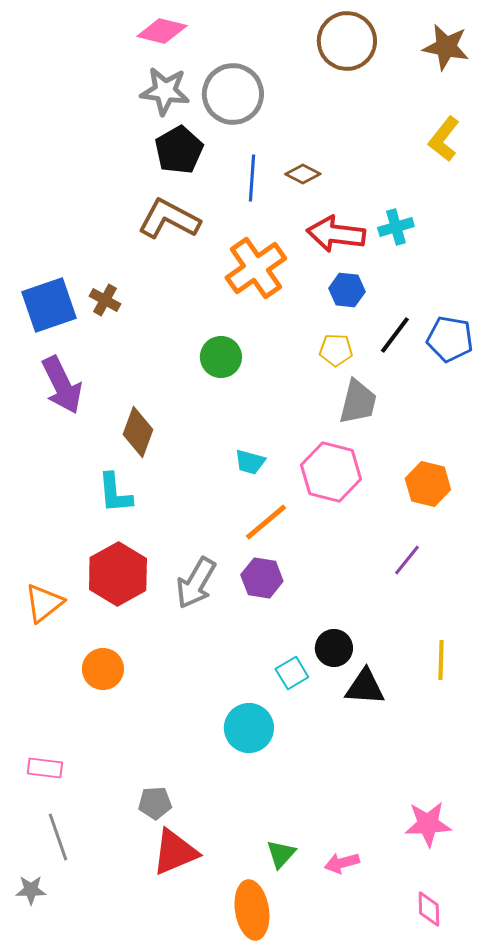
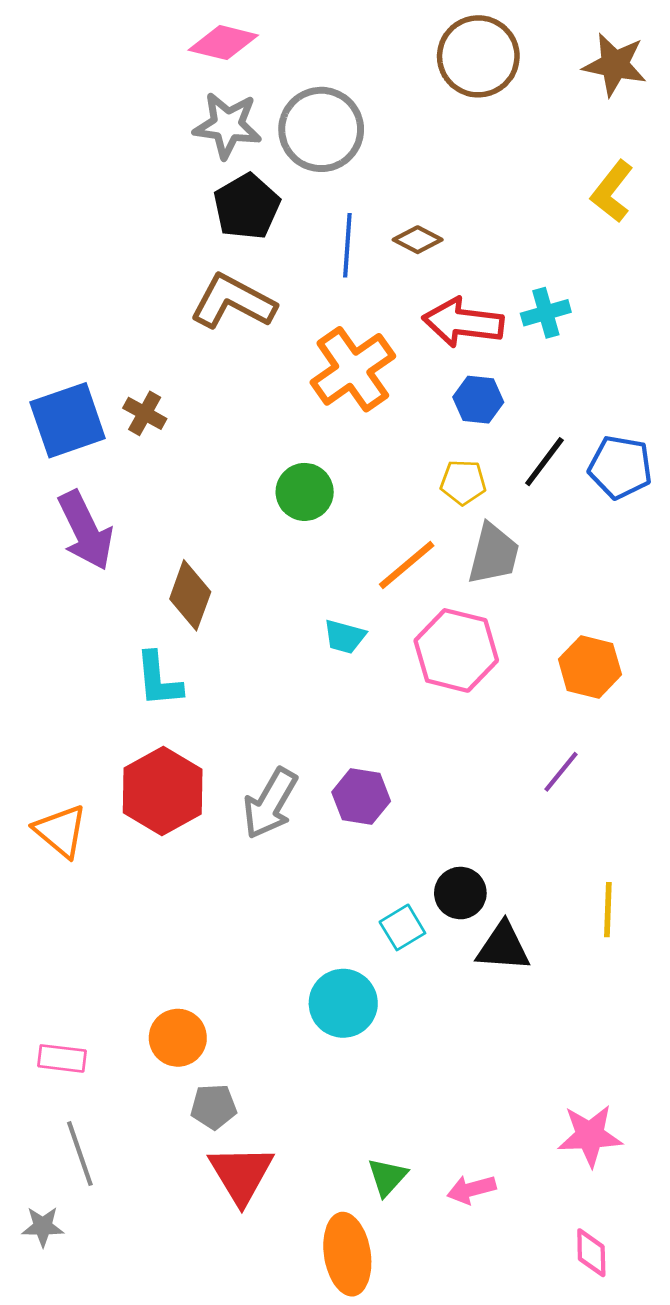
orange line: (266, 522) -> (407, 565), moved
orange triangle: (44, 603) -> (61, 831), turned -42
orange circle: (103, 669) -> (178, 1038), moved
red triangle: (175, 852) -> (241, 1174), turned -38

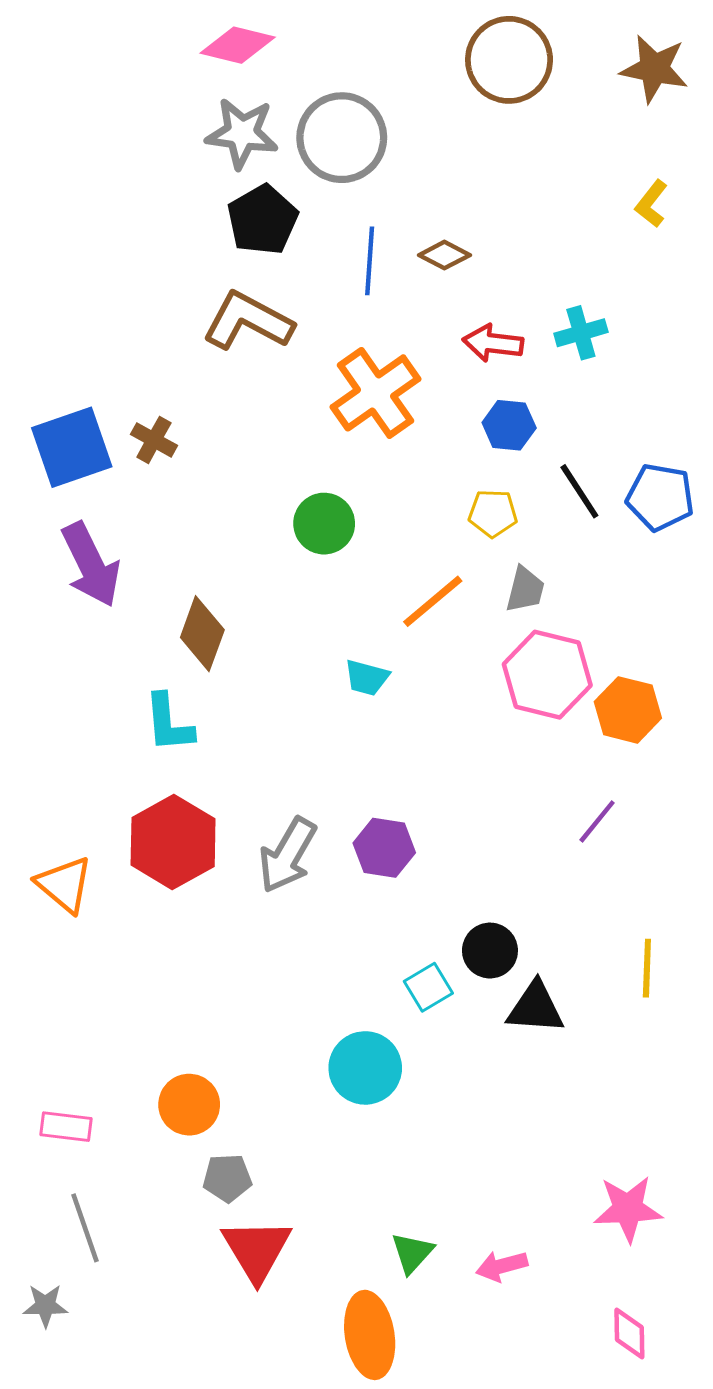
yellow L-shape: (612, 191) -> (651, 204), size x0.7
red arrow: (463, 322) -> (493, 343), size x0.7
black line: (544, 462) -> (579, 491), turned -70
gray trapezoid: (493, 554) -> (525, 590), size x0.7
pink hexagon: (456, 650) -> (547, 675), moved

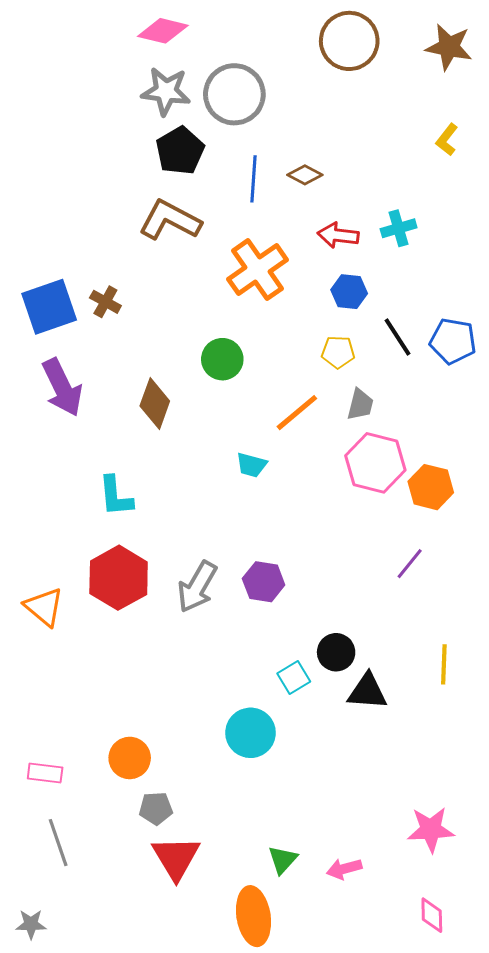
brown diamond: (202, 634) -> (155, 403), moved
gray star: (45, 1306) -> (31, 924), moved

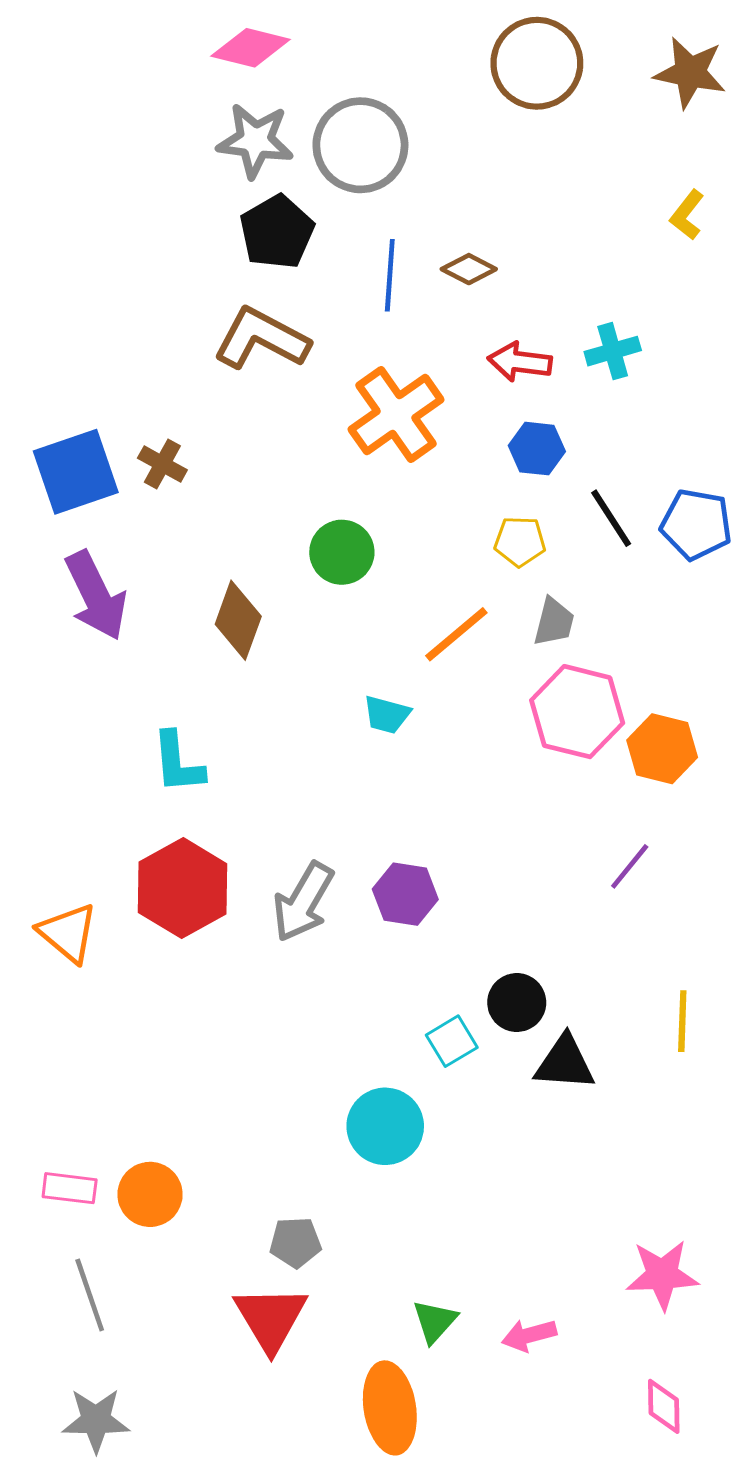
orange circle: (130, 758) -> (150, 1194), moved
gray pentagon: (156, 808) -> (295, 1242), moved
gray star: (31, 924) -> (96, 1420), moved, size x1.4

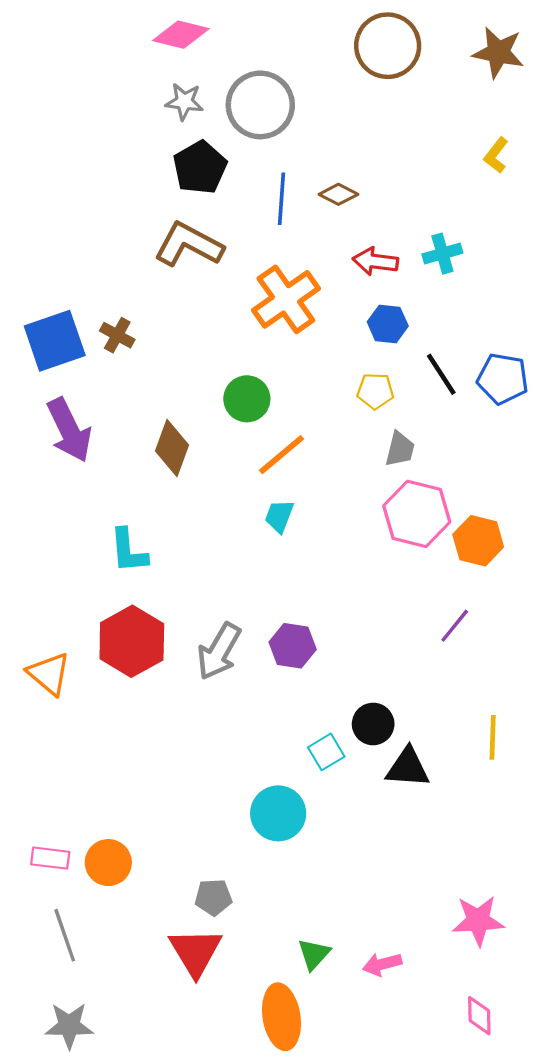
gray star: (255, 141) -> (184, 102), size x0.7
orange line: (456, 634) -> (282, 455), moved
cyan trapezoid: (387, 715) -> (279, 516), turned 96

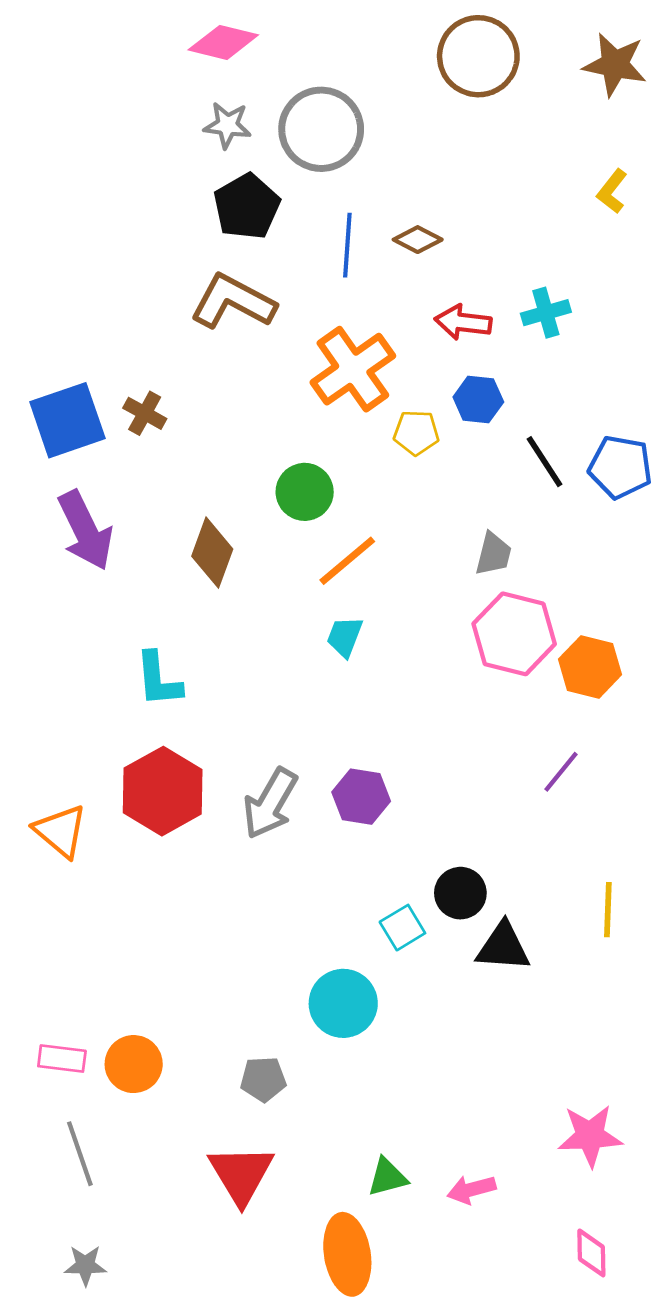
yellow pentagon: (375, 391) -> (416, 433), moved
gray pentagon: (213, 897) -> (263, 1079), moved
green triangle: (314, 954) -> (387, 1177), turned 33
gray star: (69, 1026) -> (85, 1265), size x0.7

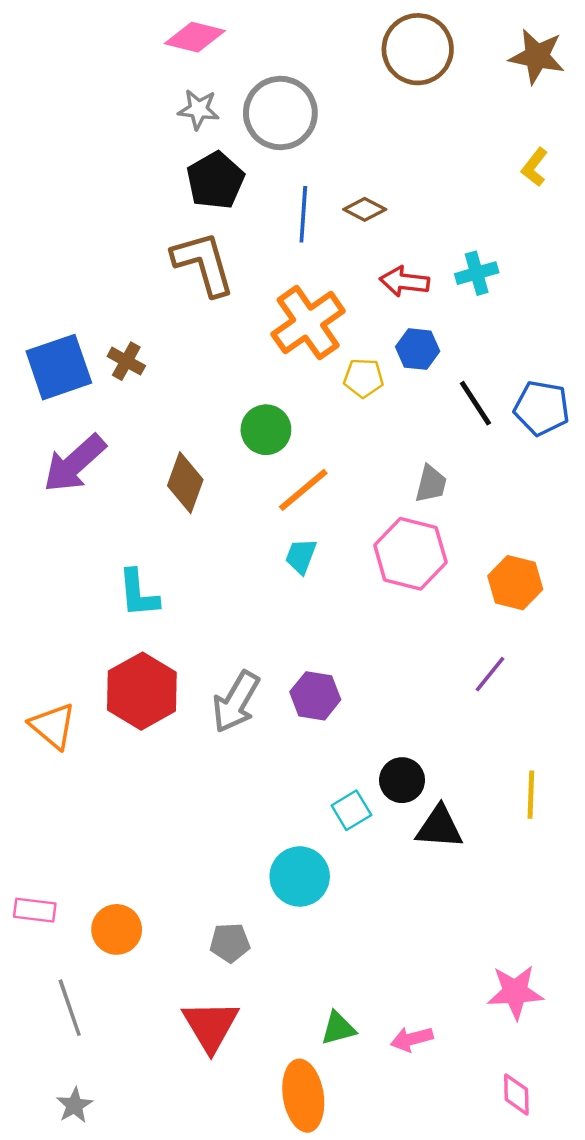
brown L-shape: (233, 302) -> (203, 264), turned 46
purple arrow: (85, 530) -> (74, 463), turned 74
pink hexagon: (514, 634) -> (410, 554), moved
pink rectangle: (62, 1059) -> (35, 910), moved
gray star: (85, 1265) -> (74, 1105), turned -30

